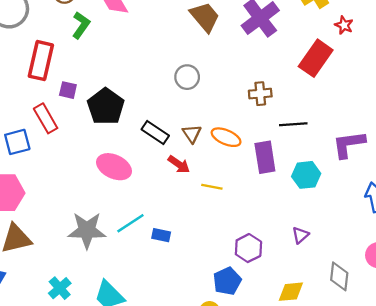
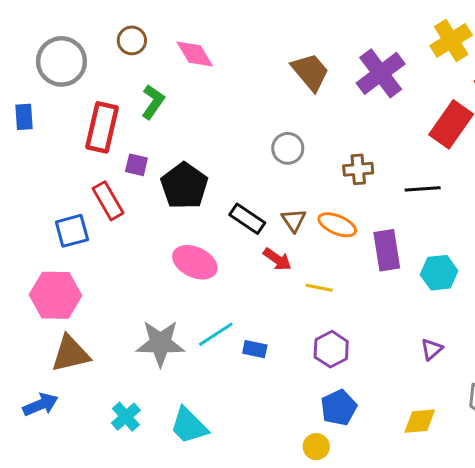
green L-shape: (81, 25) -> (153, 102), moved
brown cross: (260, 94) -> (358, 169), moved
black line: (293, 124) -> (423, 189), moved
purple hexagon: (248, 248) -> (331, 349), moved

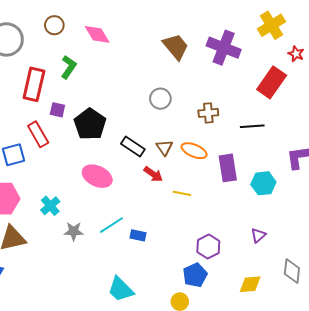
purple cross: (381, 73) -> (224, 48), turned -32
gray star: (160, 343) -> (74, 231), size x0.6
purple hexagon: (331, 349) -> (208, 247), moved
cyan cross: (126, 417) -> (50, 206), moved
cyan trapezoid: (189, 426) -> (121, 289), moved

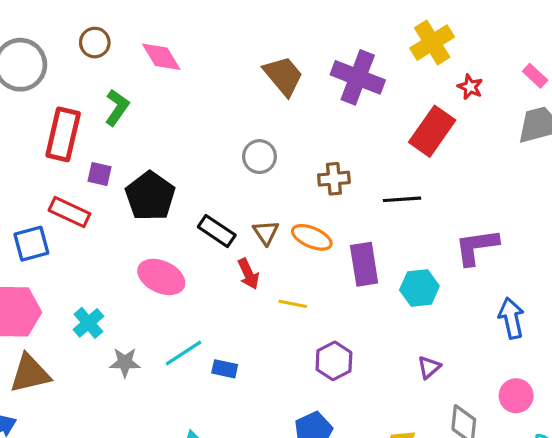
red rectangle: (38, 134) -> (69, 212), turned -35
red arrow: (153, 174) -> (248, 274), turned 30
purple triangle: (258, 235) -> (429, 367), moved
purple hexagon: (208, 247) -> (334, 361), moved

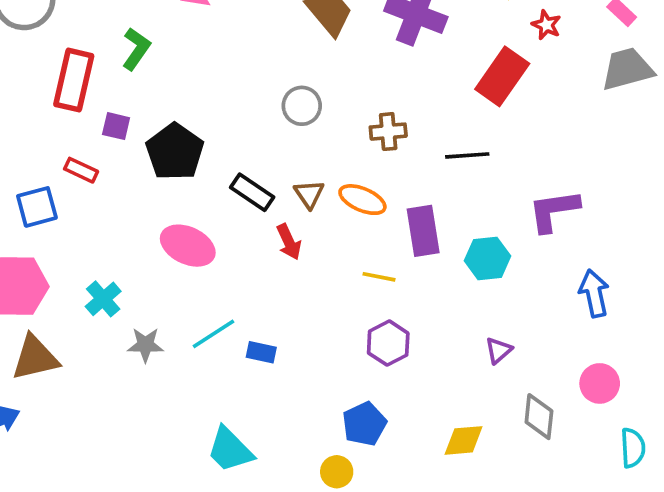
red rectangle: (69, 212) -> (81, 170), size x0.7
yellow line: (293, 304) -> (379, 277), moved

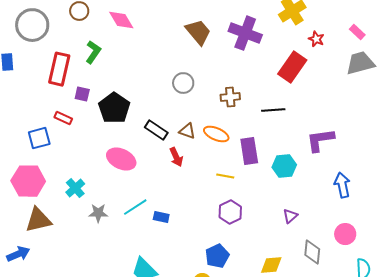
brown triangle: (309, 194) -> (187, 131), turned -36

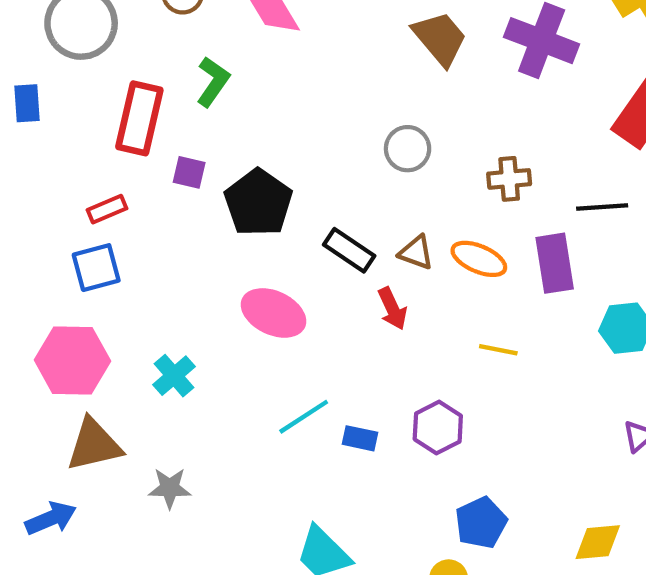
red rectangle: (63, 118) -> (107, 209), moved, turned -48
purple rectangle: (249, 151) -> (555, 263), moved
purple hexagon: (230, 212) -> (438, 428), moved
gray star: (98, 213) -> (170, 488), moved

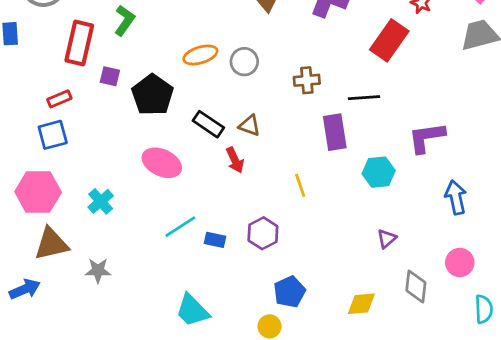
orange ellipse: (479, 259) -> (200, 55), moved, turned -40
yellow line: (498, 350) -> (300, 185), turned 60

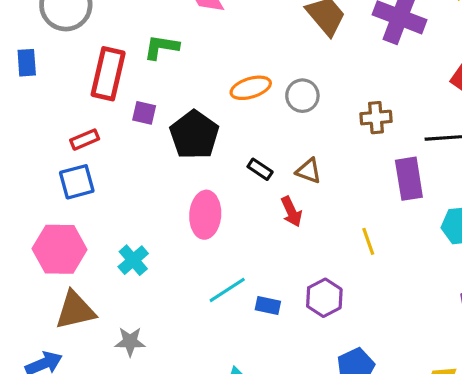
green L-shape: (125, 20) -> (161, 47), turned -116
black rectangle: (208, 124) -> (260, 169), size x0.7
pink ellipse: (162, 163) -> (205, 215), turned 69

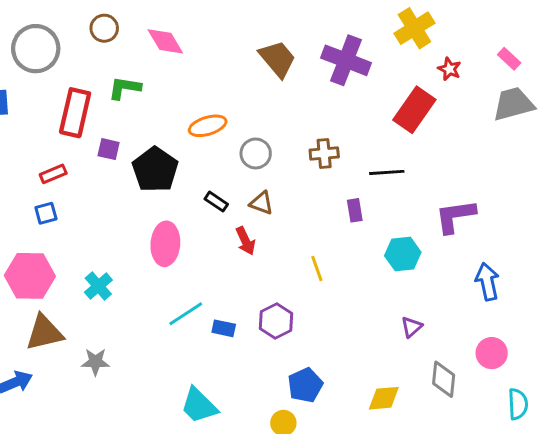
gray circle: (302, 96) -> (256, 153), moved
purple rectangle: (409, 179) -> (355, 210), size x0.6
blue square: (77, 182) -> (46, 213), size x0.7

